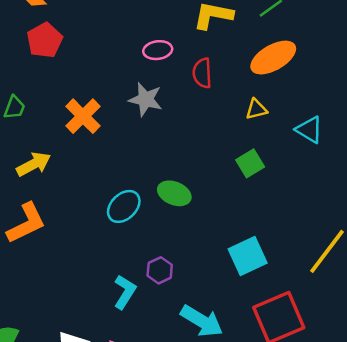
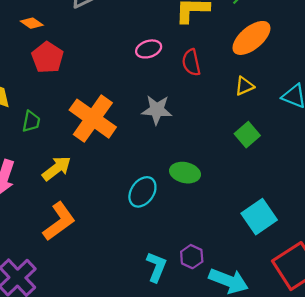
gray star: (146, 99) -> (157, 110), moved
orange cross: (83, 116) -> (93, 119), size x1.4
purple hexagon: (160, 270) -> (192, 257), moved

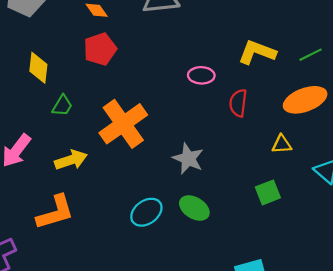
gray star: (157, 110) -> (188, 159), moved

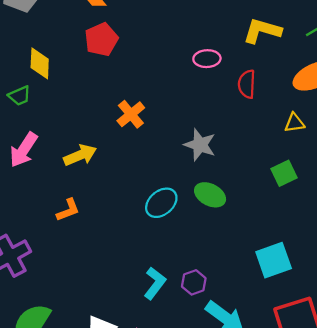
green trapezoid: (62, 106) -> (20, 96), moved, turned 40
orange cross: (123, 124) -> (131, 114), size x0.6
orange L-shape: (55, 212) -> (68, 210), size x0.6

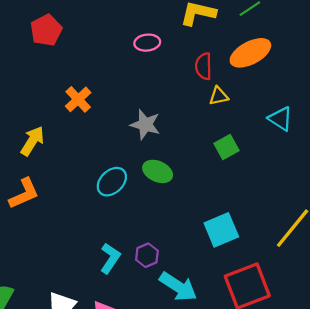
red semicircle: (247, 84) -> (204, 66), moved
yellow triangle: (294, 123) -> (219, 96), moved
yellow arrow: (80, 155) -> (32, 141), turned -32
orange L-shape: (68, 210) -> (24, 194), size x1.4

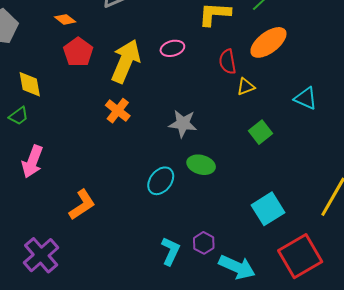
yellow arrow: (32, 141) -> (126, 61), moved, size x1.5

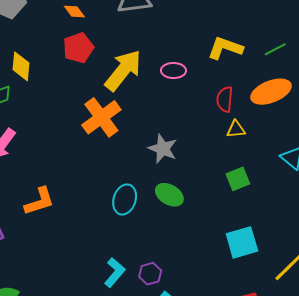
orange cross: (118, 111) -> (101, 117), size x1.5
cyan ellipse: (161, 181) -> (125, 200), turned -36
cyan square: (268, 209) -> (242, 242), moved

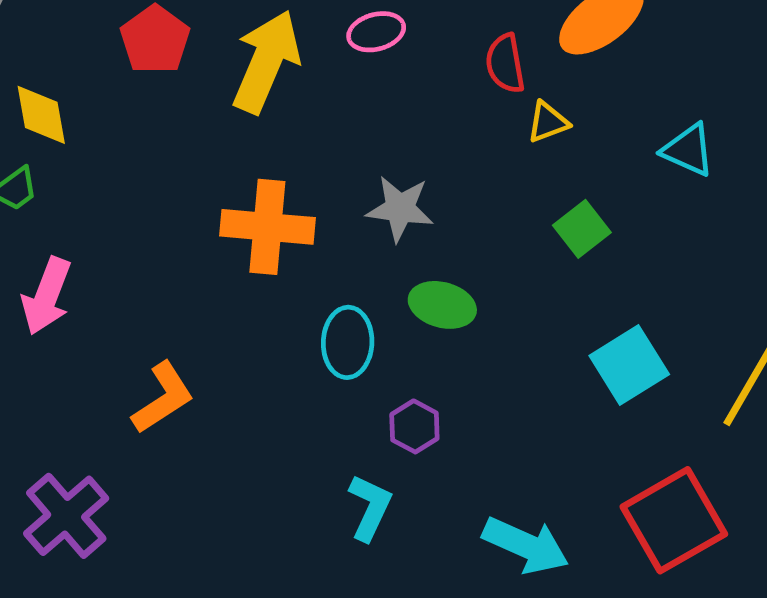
orange cross: (101, 117) -> (267, 227), moved, turned -33
purple hexagon: (150, 274) -> (414, 426), moved

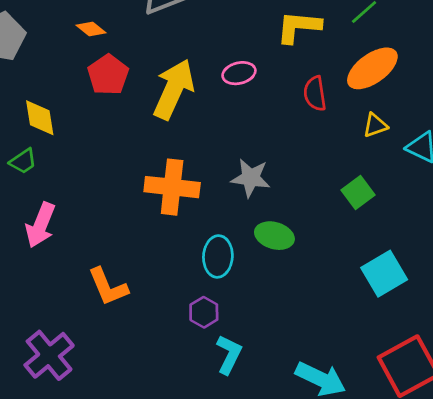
yellow triangle: (548, 122) -> (375, 125), moved
orange L-shape: (163, 398) -> (108, 287), turned 99
purple hexagon: (414, 426) -> (204, 312), moved

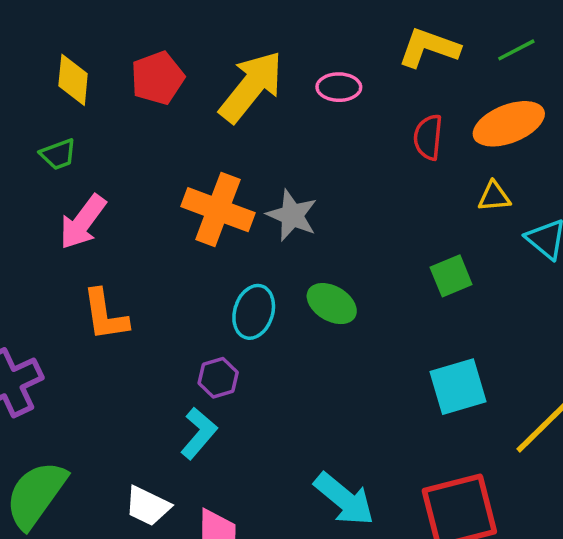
red pentagon: (108, 75) -> (157, 78), moved
green trapezoid: (23, 161) -> (58, 154), moved
gray star: (251, 178) -> (292, 215), moved
pink arrow: (40, 225) -> (83, 222), moved
cyan L-shape: (229, 354) -> (199, 433), moved

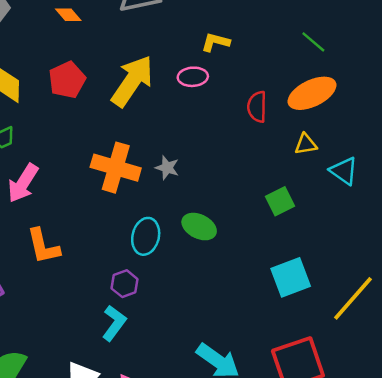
yellow L-shape: (429, 48) -> (215, 42), moved, size x0.7
green line: (516, 50) -> (313, 42), turned 72
gray star: (292, 215) -> (167, 168), size x0.7

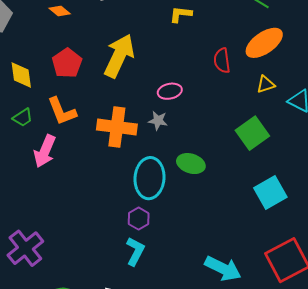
pink ellipse: (193, 77) -> (170, 91), moved
green square: (280, 201) -> (252, 133), size x1.4
cyan ellipse: (146, 236) -> (149, 178), size x1.4
orange L-shape: (43, 246) -> (62, 111), moved

